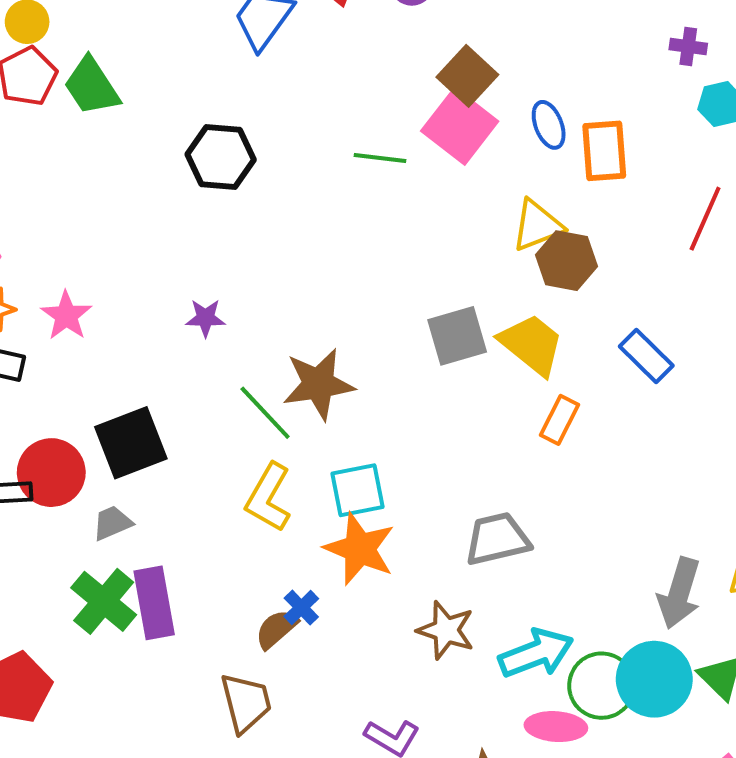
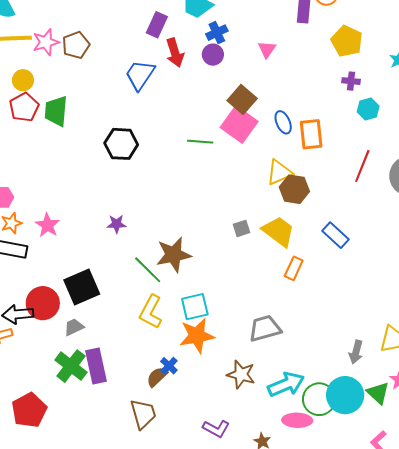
green trapezoid: (92, 86) -> (56, 111), turned 40
gray square: (457, 336) -> (242, 228), size x0.6
orange star: (360, 549) -> (197, 336), turned -30
gray arrow: (679, 593) -> (356, 352), size x0.7

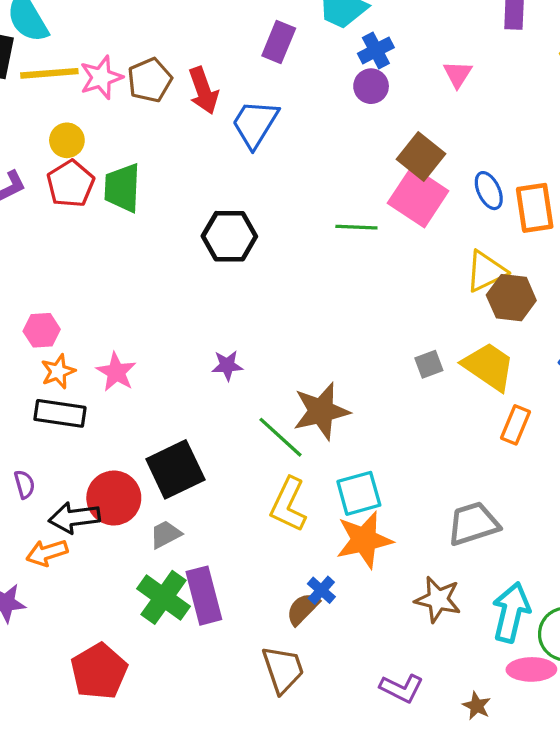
red arrow: (175, 53) -> (203, 91), moved
cyan arrow: (286, 384) -> (511, 612), turned -51

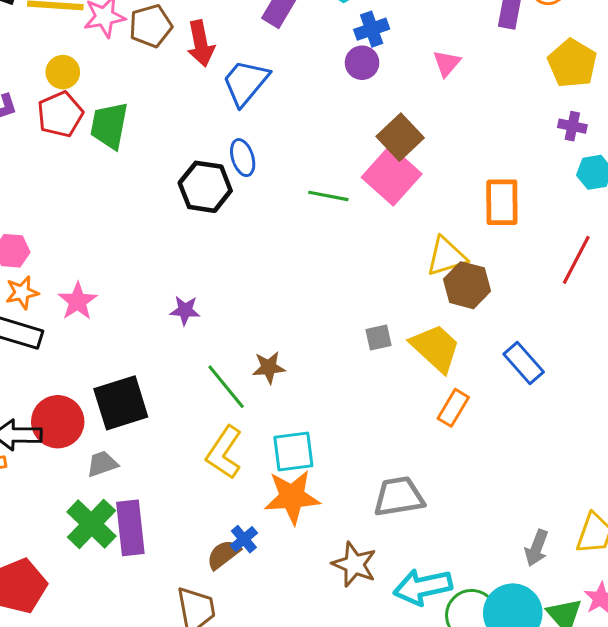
blue ellipse: (489, 191) -> (243, 158), moved
brown star: (321, 411) -> (269, 367), size x0.6
cyan arrow: (511, 612) -> (423, 587), turned -124

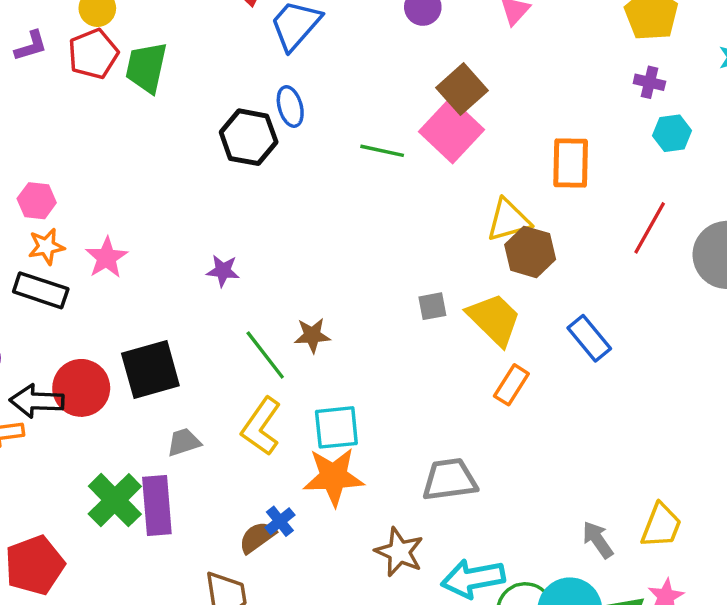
gray trapezoid: (102, 464) -> (184, 442), moved
gray arrow: (537, 548) -> (598, 540), turned 123

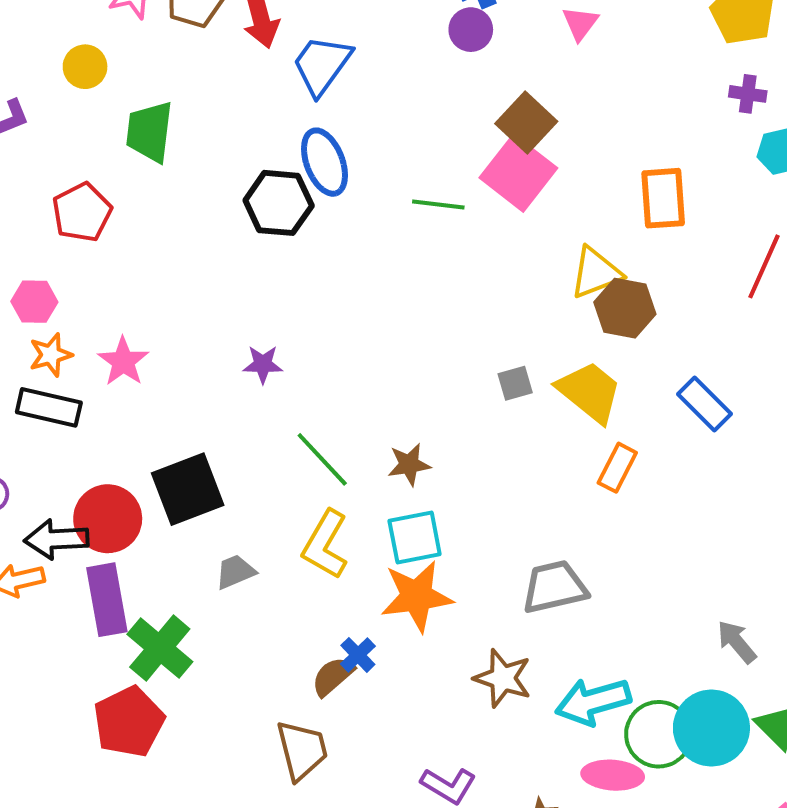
red pentagon: (93, 54) -> (82, 212), moved
blue ellipse: (290, 107) -> (324, 162), size x1.4
brown star: (312, 335) -> (409, 464), moved
purple rectangle: (157, 505) -> (107, 600), moved
red pentagon: (35, 565) -> (129, 722), moved

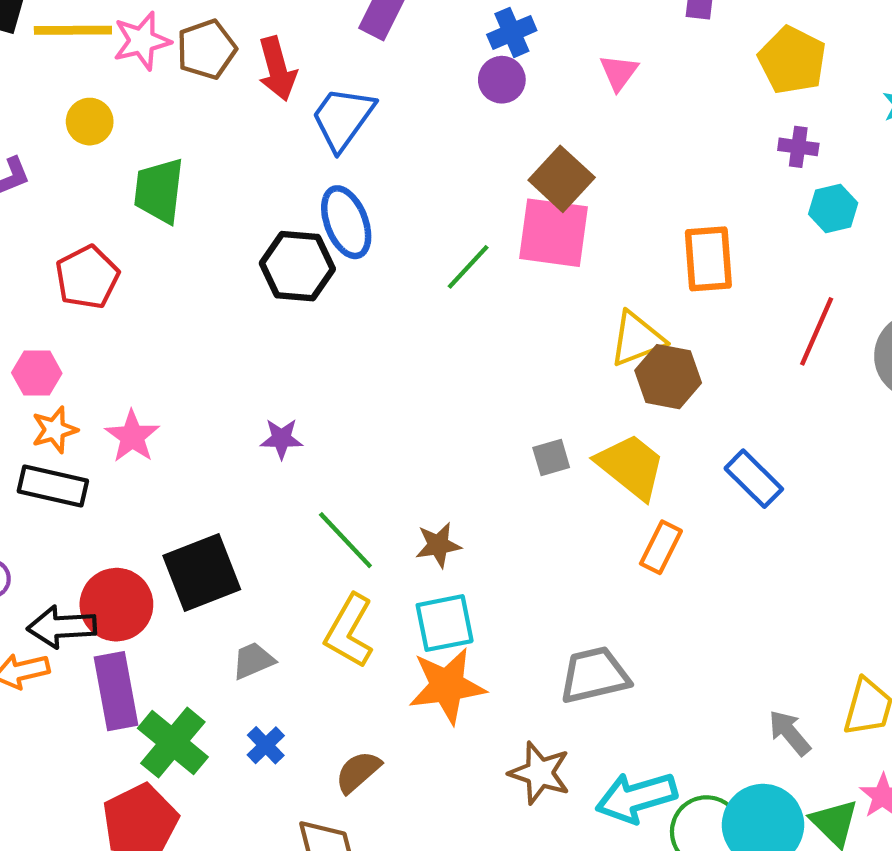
pink square: (518, 173) -> (553, 233), turned -30
green line: (438, 204) -> (468, 267), turned -54
blue cross: (358, 655) -> (266, 745), moved

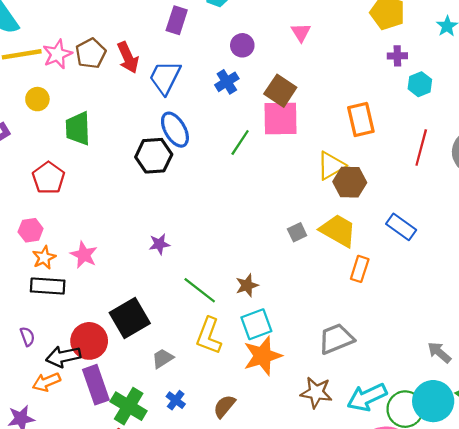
blue cross: (512, 32) -> (227, 82), moved

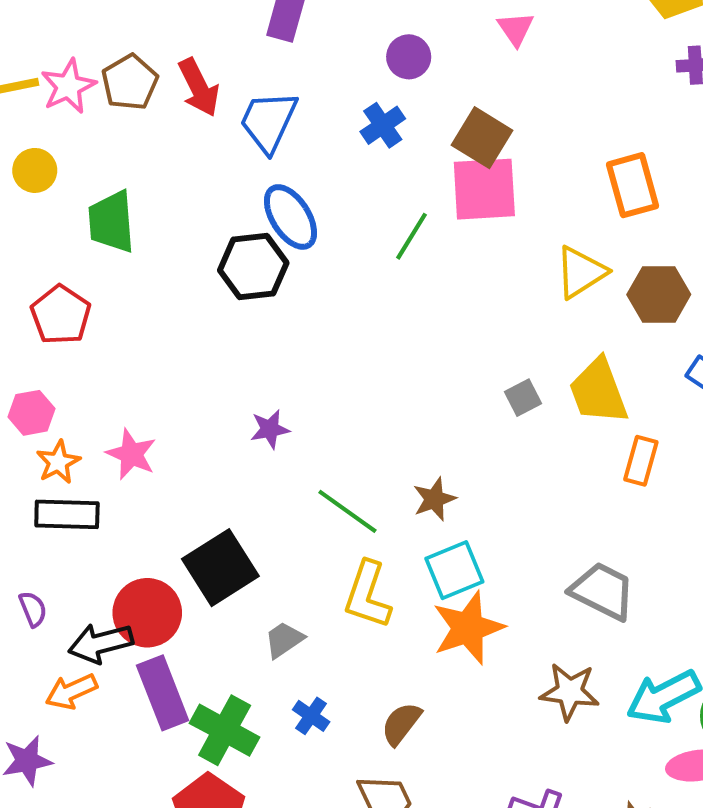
brown hexagon: (350, 182) -> (659, 294), moved
yellow trapezoid: (338, 230) -> (598, 391), turned -138
gray trapezoid: (336, 339) -> (603, 591), turned 51

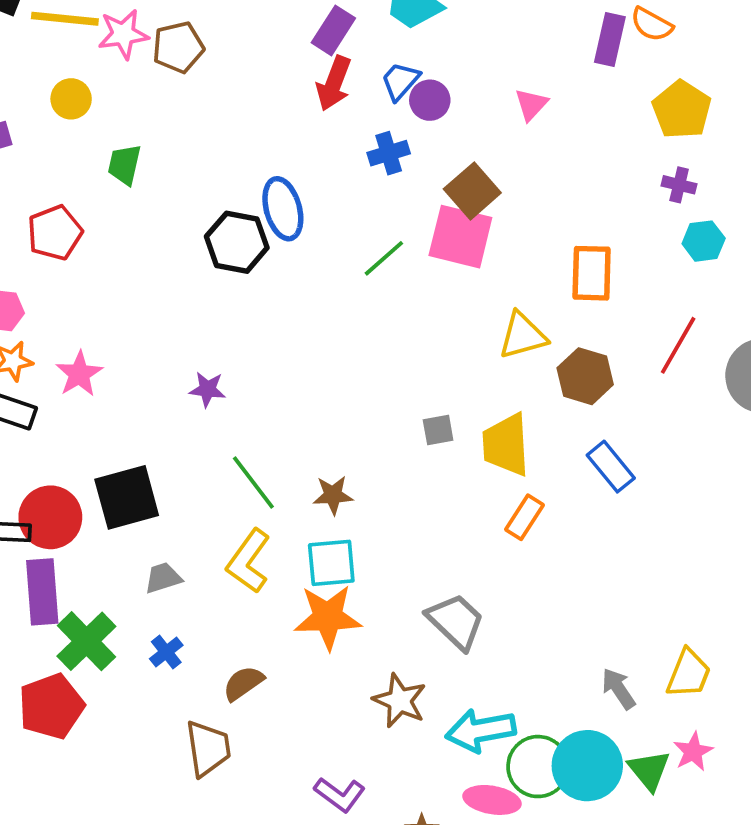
red arrow: (199, 87) -> (334, 83), moved, turned 30
blue trapezoid: (268, 121) -> (400, 81), moved, size x0.7
green trapezoid: (111, 222) -> (124, 165), size x0.7

